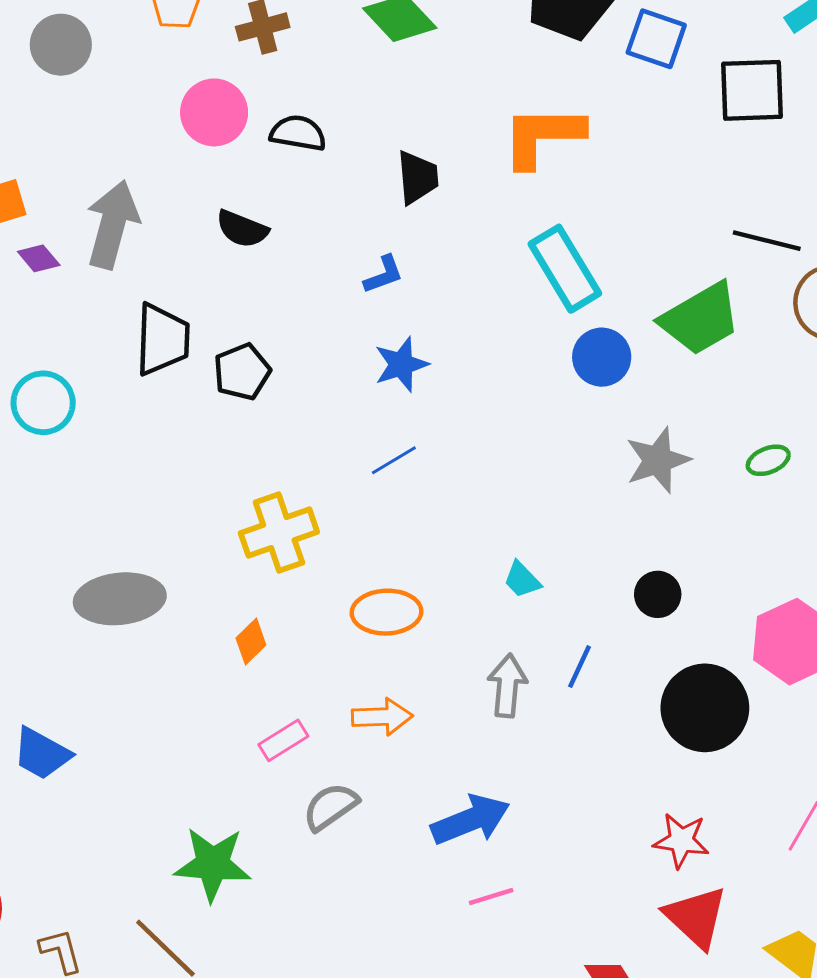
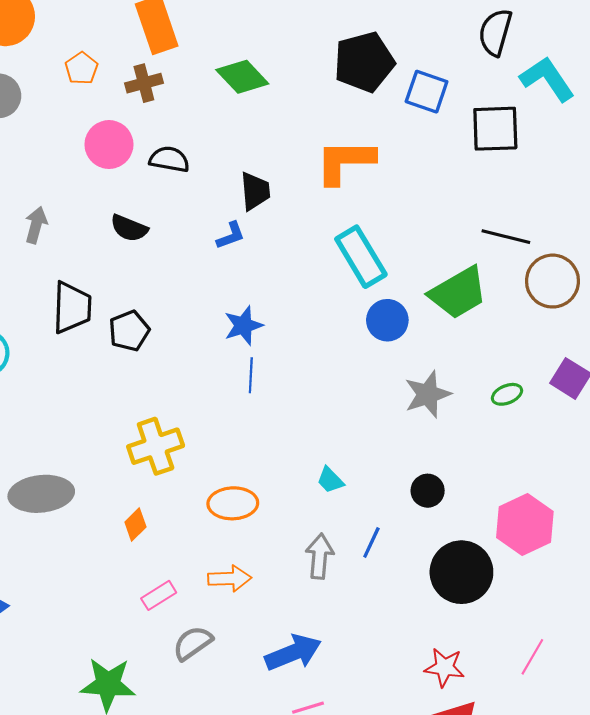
gray arrow: (112, 224) -> (36, 225), size x0.6
blue L-shape: (384, 275) -> (231, 236), moved
blue line: (394, 460) -> (251, 375), moved, turned -56

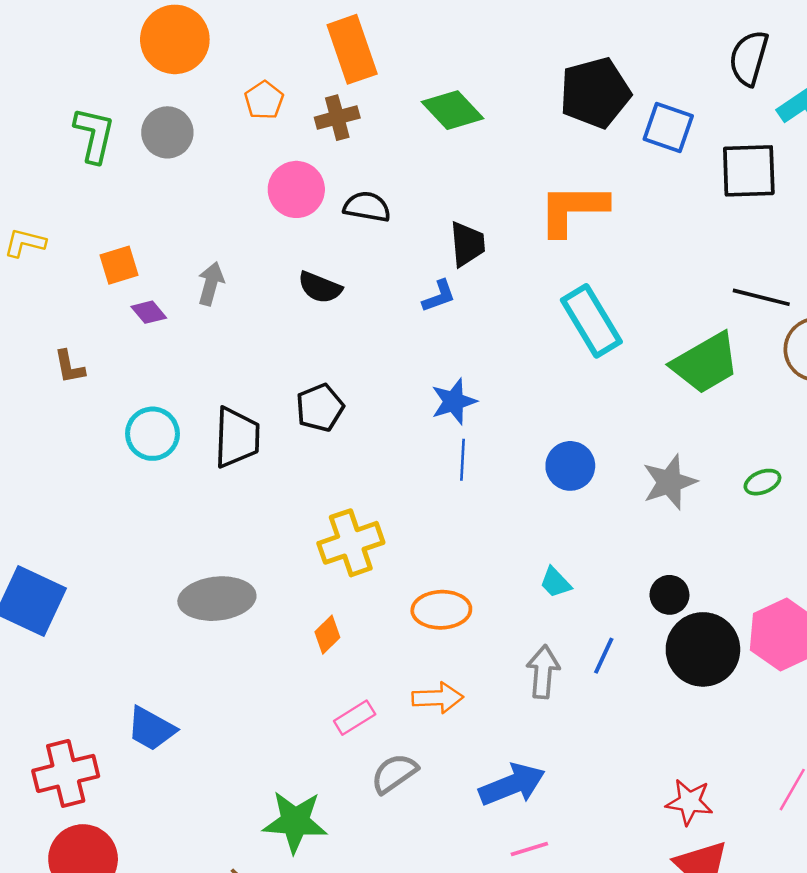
black trapezoid: (72, 308) -> (237, 437), moved
blue circle: (387, 320) -> (570, 466), moved
black circle: (461, 572) -> (703, 649), moved

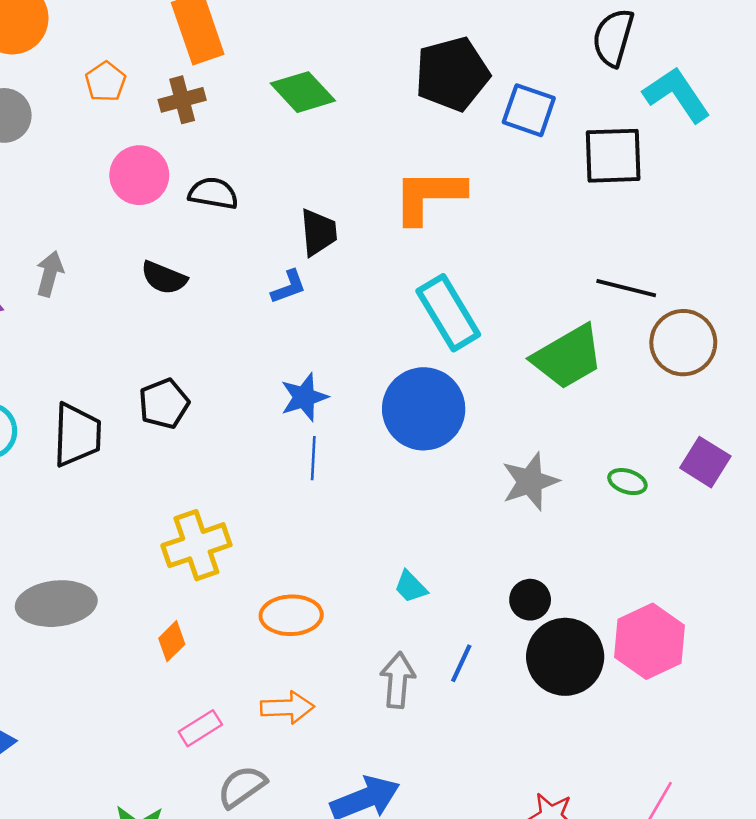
blue circle: (570, 466) -> (424, 409), moved, size x1.6
green ellipse: (762, 482) -> (627, 482), turned 40

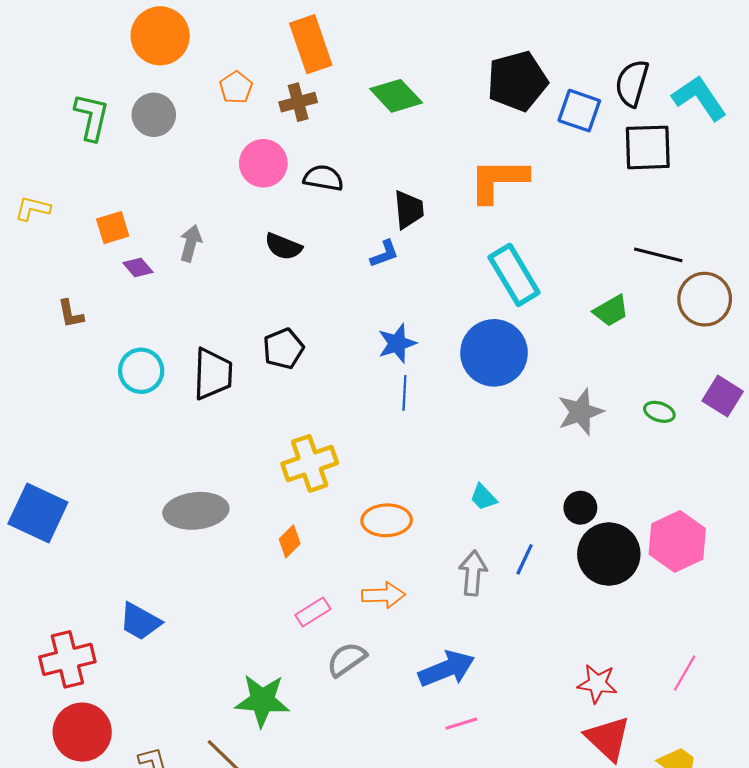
black semicircle: (613, 38) -> (632, 83), moved
green trapezoid: (568, 357) -> (611, 311), size x0.6

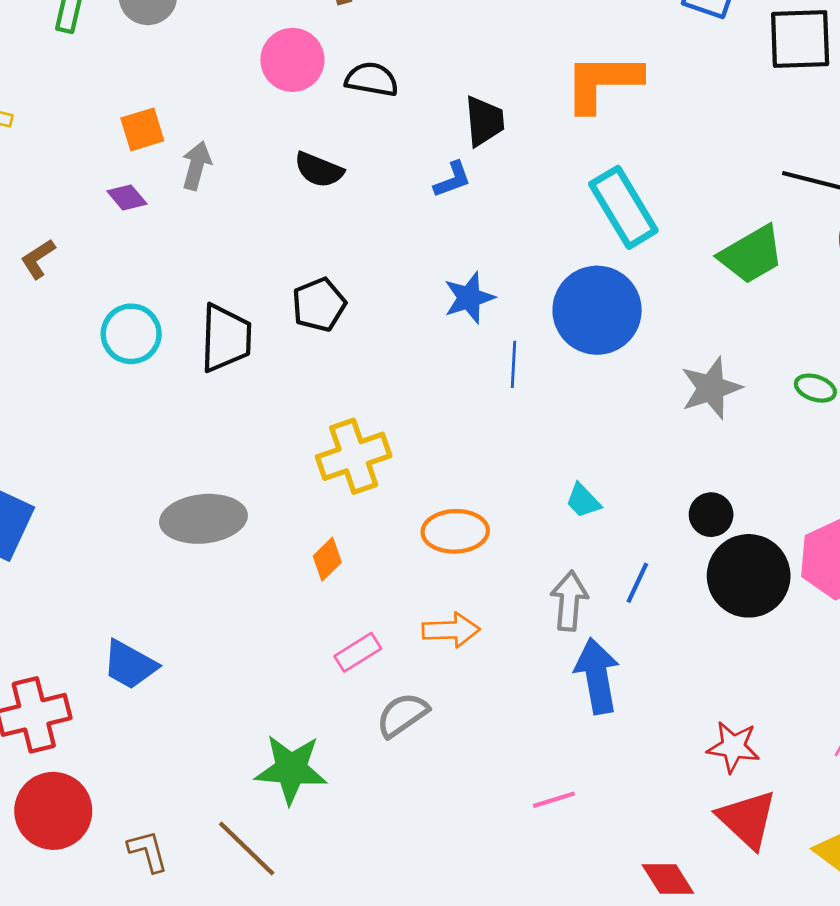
orange square: (113, 228) -> (142, 129), moved
green trapezoid: (611, 311) -> (751, 255), size x1.4
brown L-shape: (71, 314) -> (38, 259), turned 68
blue line: (404, 393) -> (514, 364), moved
blue arrow: (447, 669) -> (597, 676), moved, turned -78

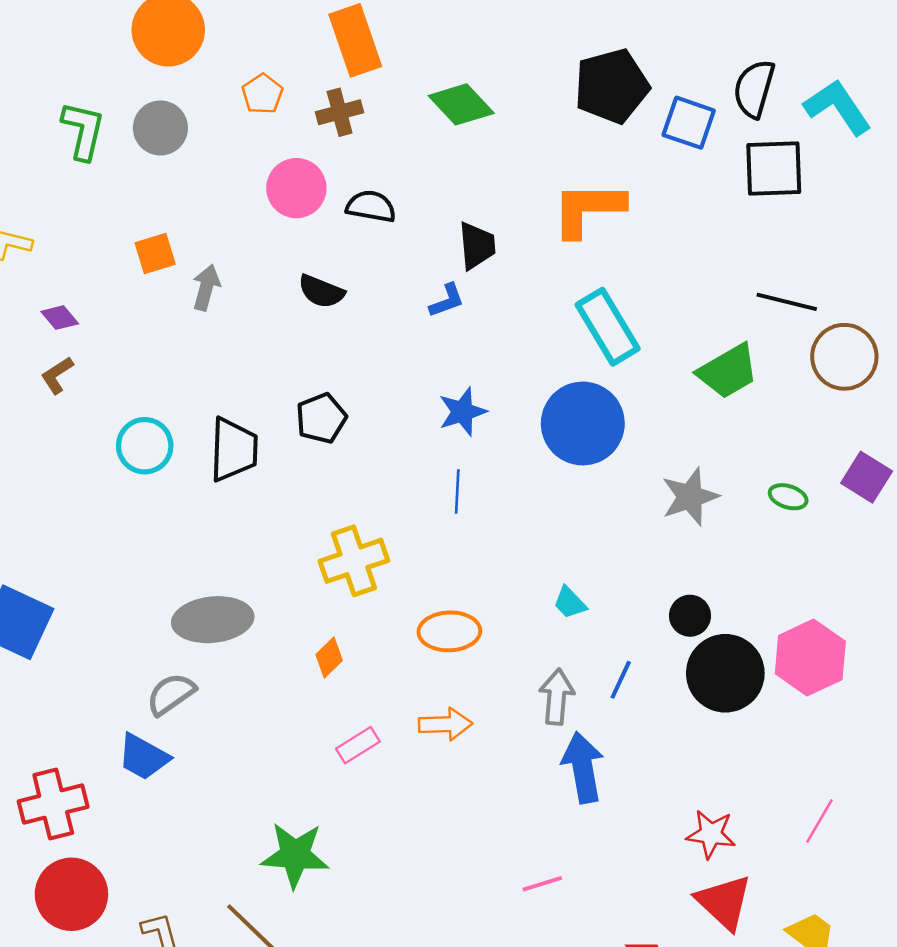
purple diamond: (127, 198) -> (60, 318), moved
blue line: (514, 364) -> (457, 491), moved
gray semicircle: (402, 715) -> (171, 694), moved

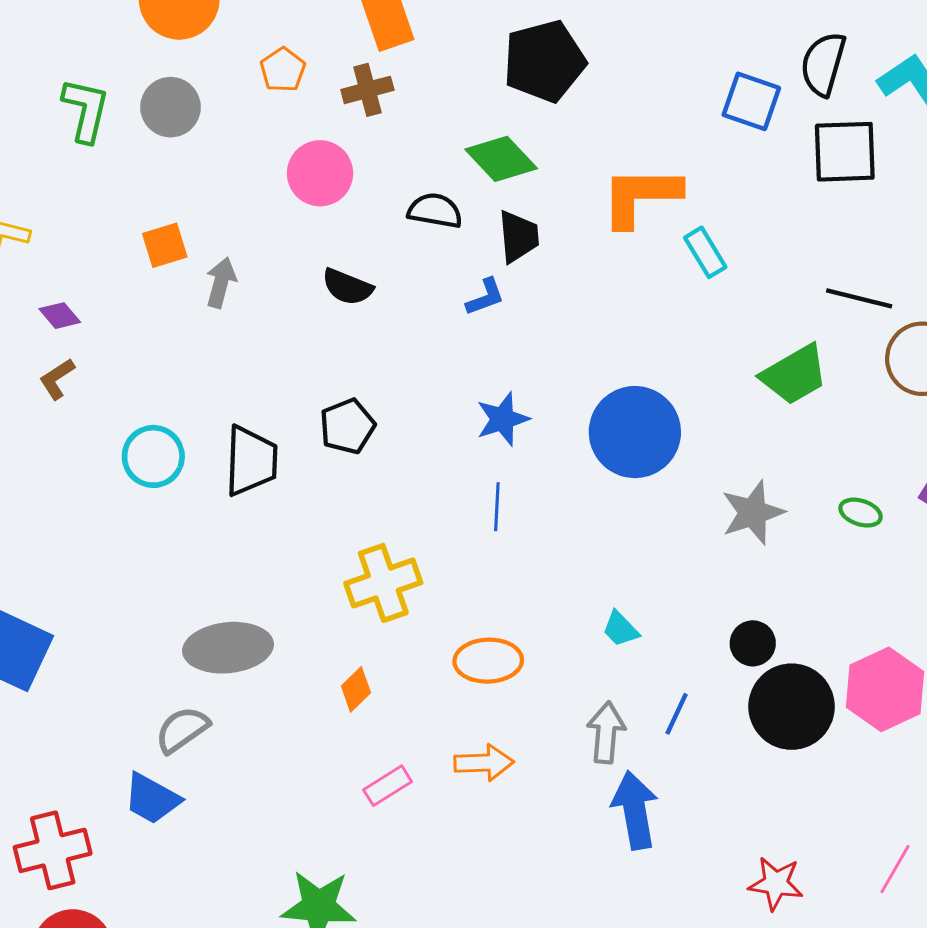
black pentagon: (612, 86) -> (544, 61), moved
green diamond: (461, 104) -> (501, 159), moved
black semicircle: (371, 206) -> (435, 211), moved
cyan rectangle: (608, 327) -> (705, 252), moved, size x0.6

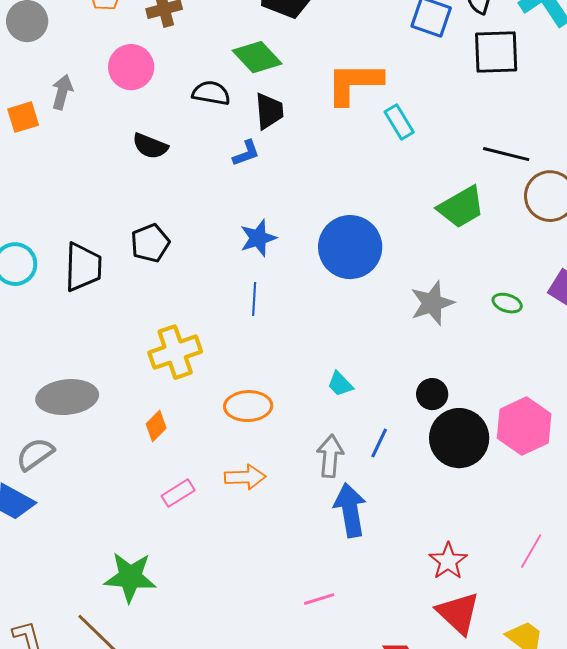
gray arrow: (221, 283) -> (62, 92), moved
red star: (776, 883) -> (448, 561), turned 30

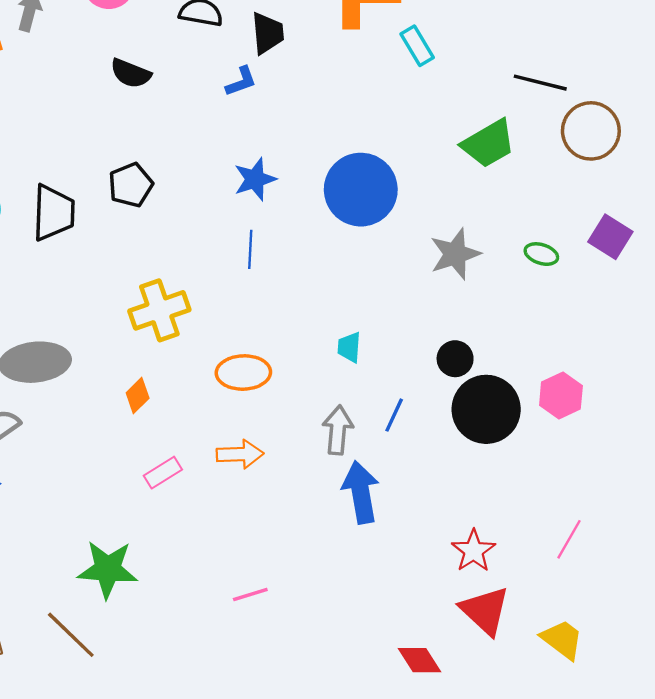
cyan trapezoid: (340, 384) -> (349, 347), turned 48
pink hexagon: (524, 426) -> (561, 396), size x0.7
pink line: (319, 599) -> (250, 595), moved

